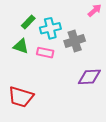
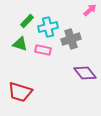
purple diamond: (89, 77) -> (85, 73), turned 55

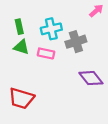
green rectangle: (27, 21) -> (19, 27), moved, turned -56

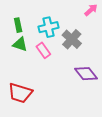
gray cross: (76, 42) -> (72, 39), turned -30
pink rectangle: (46, 53) -> (43, 50), turned 42

